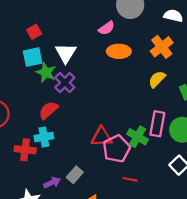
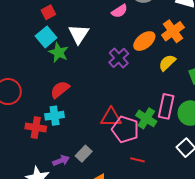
orange ellipse: (119, 51) -> (144, 41), moved, turned -40
cyan square: (33, 57) -> (46, 37), turned -30
purple cross: (65, 83) -> (119, 58), moved
pink pentagon: (116, 149) -> (125, 129), turned -30

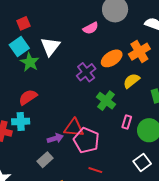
pink rectangle: (166, 106) -> (127, 122), size x0.6
green cross: (146, 118) -> (106, 101), moved
purple arrow: (61, 161) -> (55, 138), moved

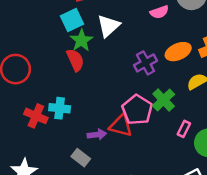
red semicircle: (28, 97) -> (75, 60), moved, turned 90
pink pentagon: (86, 140) -> (137, 110), moved
gray rectangle: (45, 160) -> (81, 158), turned 70

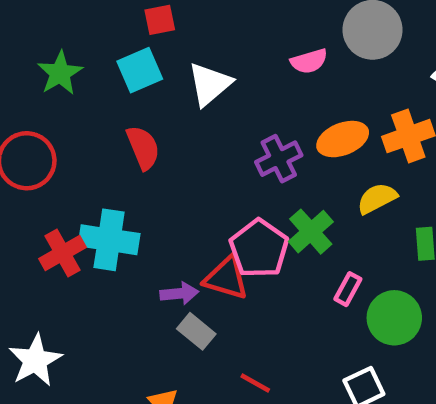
green star: (81, 40) -> (60, 73), moved
cyan cross: (60, 108) -> (109, 240), size x1.4
red cross: (36, 116) -> (63, 253), turned 35
gray rectangle: (81, 158) -> (196, 331), moved

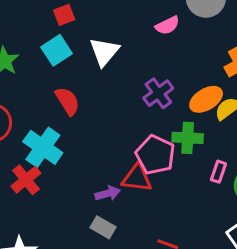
orange ellipse: (343, 139) -> (206, 99), moved
green cross: (311, 232) -> (188, 138), turned -36
cyan cross: (109, 240) -> (43, 147), moved, turned 36
gray rectangle: (196, 331) -> (103, 227), moved

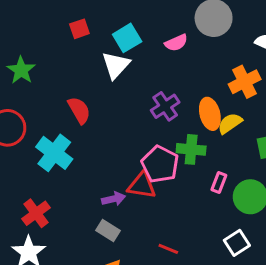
cyan square: (57, 50) -> (127, 38), moved
orange ellipse: (206, 99) -> (210, 114), turned -76
red cross: (26, 180) -> (36, 213), moved

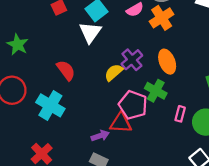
orange cross: (245, 82) -> (162, 18), moved
yellow semicircle: (230, 123) -> (114, 72), moved
green cross: (191, 149) -> (156, 91), turned 30

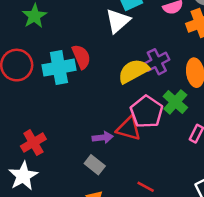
yellow semicircle: (114, 72) -> (133, 71), size x1.4
cyan cross: (50, 105) -> (59, 68), moved, turned 36

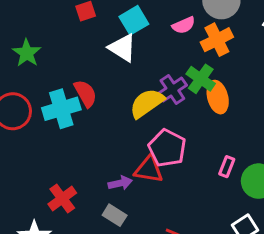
white triangle: (118, 21) -> (122, 48), turned -40
green cross: (175, 102) -> (201, 79), moved
red cross: (33, 143) -> (62, 198), moved

